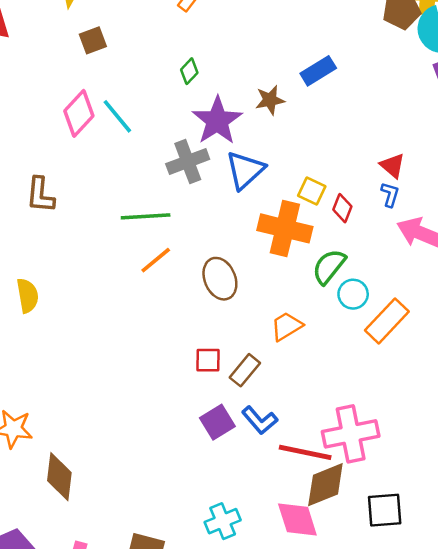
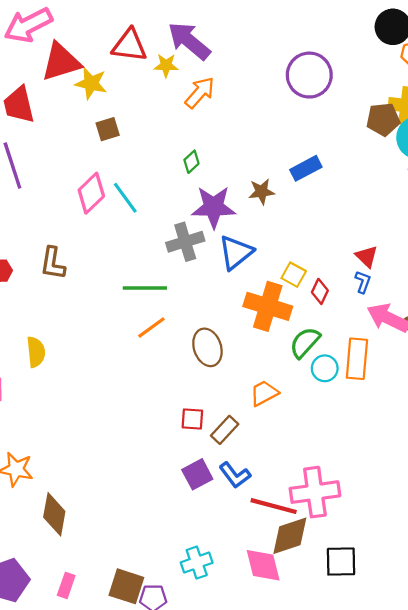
purple star: (217, 121) -> (214, 207), turned 30
orange rectangle: (387, 321) -> (357, 359), moved, turned -42

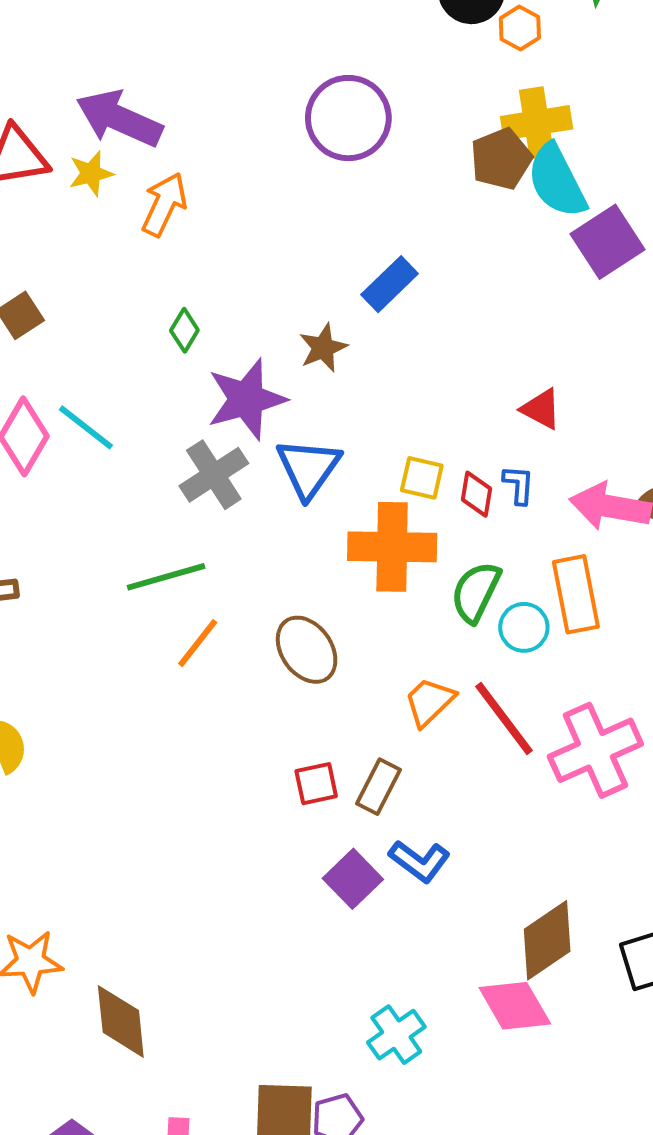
blue L-shape: (363, 282) -> (519, 485), moved
pink cross: (315, 492) -> (595, 750), moved
red line: (274, 506) -> (504, 719), moved, turned 54

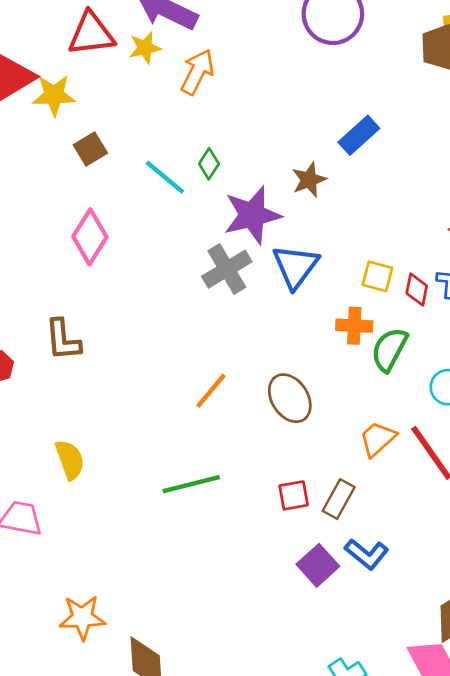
cyan line: (86, 427) -> (165, 177), moved
orange cross: (392, 547) -> (354, 326), size x0.6
green line: (166, 577) -> (191, 484), moved
green semicircle: (476, 592) -> (389, 349), moved

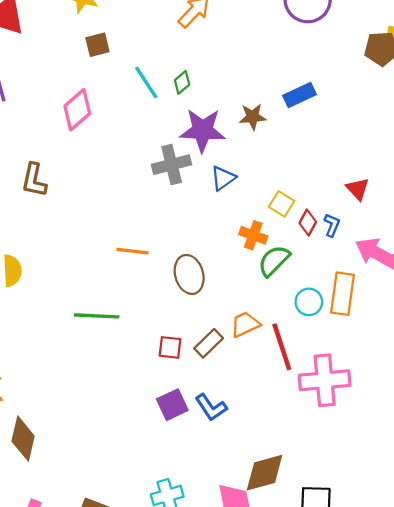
blue triangle: (296, 266) -> (223, 178), size x0.7
orange line: (211, 391) -> (132, 251), turned 40
brown rectangle: (339, 499) -> (209, 343), moved

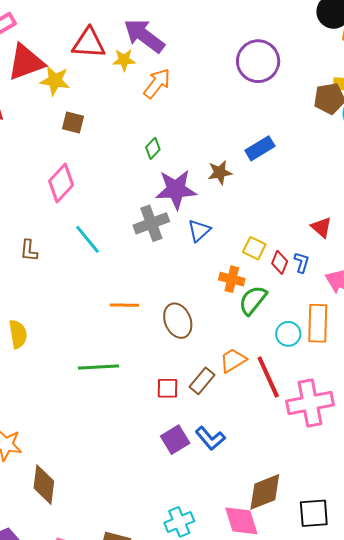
brown square: (97, 45) -> (73, 123), turned 35
cyan line: (146, 82) -> (87, 239), moved
brown L-shape: (34, 180) -> (29, 251), size x0.7

